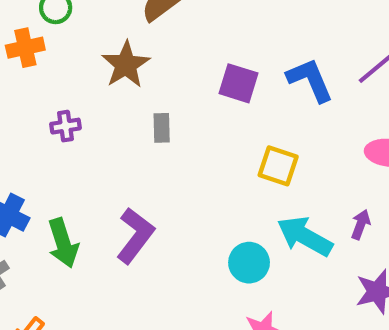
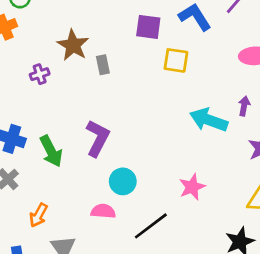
brown star: (126, 65) -> (73, 45), moved
yellow square: (278, 166) -> (176, 60), moved
cyan circle: (249, 263) -> (123, 181), moved

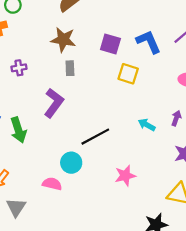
brown star: (73, 45) -> (63, 40), moved, turned -30
cyan arrow: (209, 120) -> (147, 125), size x0.6
purple L-shape: (98, 138) -> (54, 103), moved
black line: (151, 226) -> (95, 137), moved

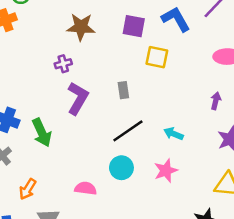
purple cross: (19, 68) -> (63, 64), moved
gray rectangle: (70, 68) -> (123, 90), moved
cyan arrow: (147, 125) -> (174, 134), moved
cyan circle: (71, 163) -> (121, 168), moved

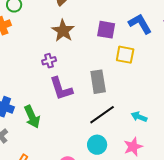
brown star: (81, 27) -> (63, 31), turned 30
gray rectangle: (123, 90) -> (98, 82), size x1.6
purple L-shape: (78, 98) -> (61, 89), turned 132

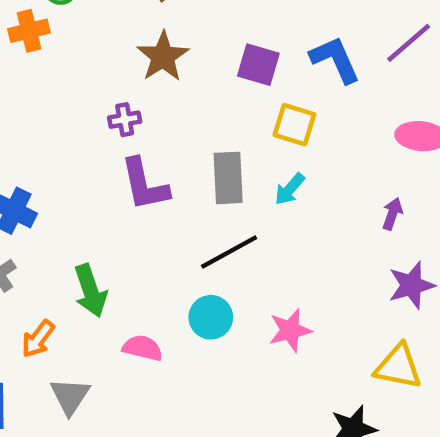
green arrow: (32, 117) -> (90, 291), moved
cyan arrow: (139, 117) -> (290, 189), moved, turned -77

